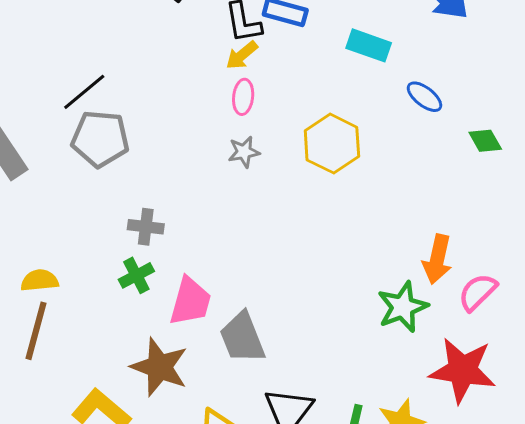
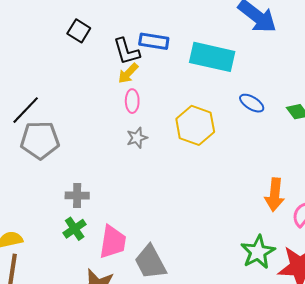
cyan rectangle: (369, 45) -> (212, 57), size x1.5
blue ellipse: (425, 97) -> (252, 103), moved
green star: (403, 307) -> (258, 252), moved

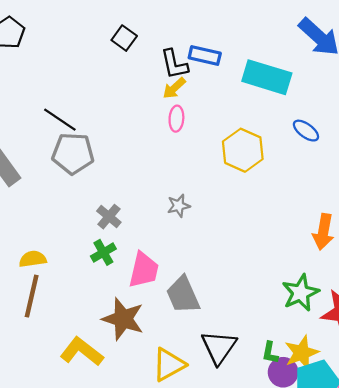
black line: (26, 110) -> (60, 120), turned 76
gray star: (137, 138) -> (179, 206), moved
gray cross: (77, 195) -> (109, 217), turned 35

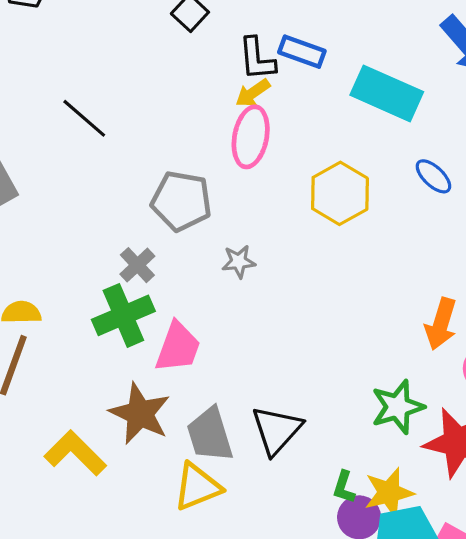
pink ellipse: (176, 119) -> (251, 137), size x1.6
gray pentagon: (73, 153) -> (181, 201), moved
green cross: (103, 252) -> (123, 315), size x1.6
gray trapezoid: (183, 295) -> (210, 435), moved
black triangle: (219, 347) -> (277, 430), moved

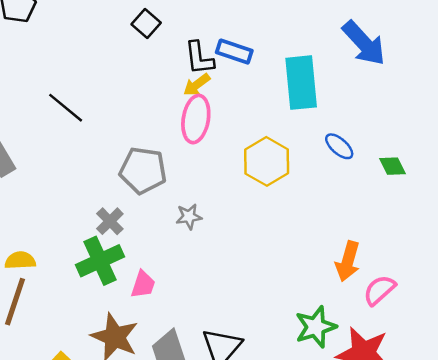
cyan rectangle: (387, 93) -> (301, 83), turned 62
pink trapezoid: (178, 347) -> (143, 285), size x0.7

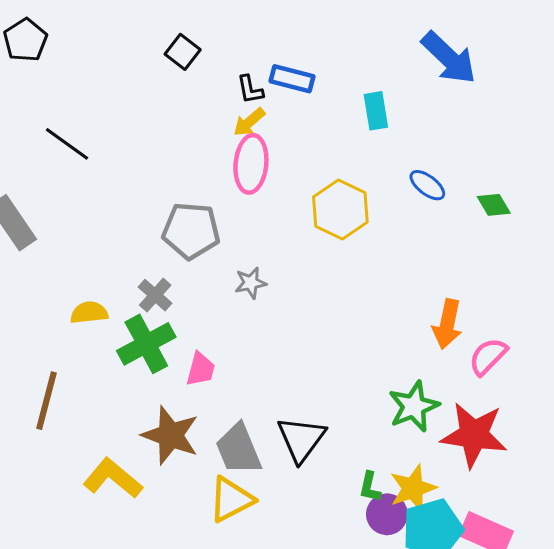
black L-shape: (199, 58) -> (250, 89), size x0.7
cyan rectangle: (301, 83) -> (376, 111), size x0.6
black line: (66, 108) -> (67, 144), moved
yellow semicircle: (20, 260) -> (89, 313), moved

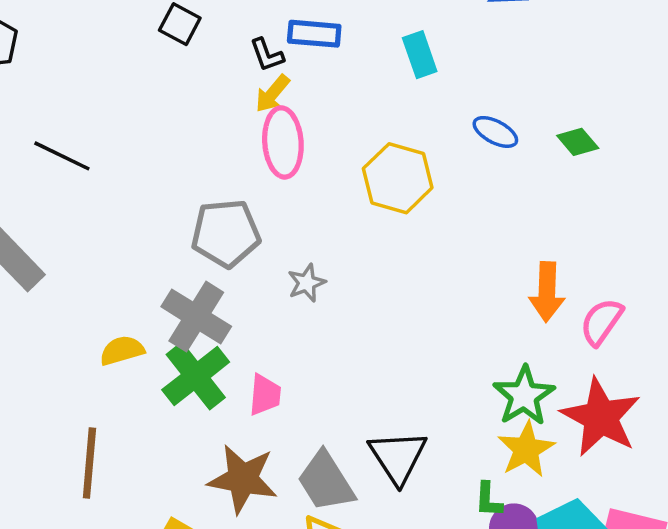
gray cross: (155, 295) -> (196, 317), size x1.6
red star: (474, 435) -> (601, 417), turned 30
yellow star: (413, 488) -> (526, 449), moved

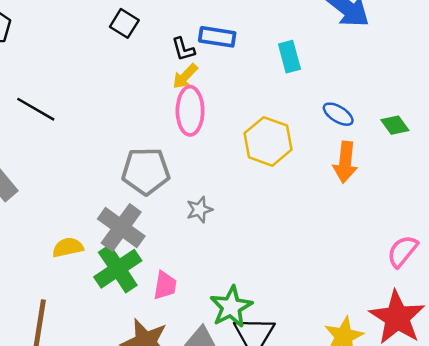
orange arrow: (547, 292) -> (345, 162), moved
green star: (524, 396) -> (231, 307), moved

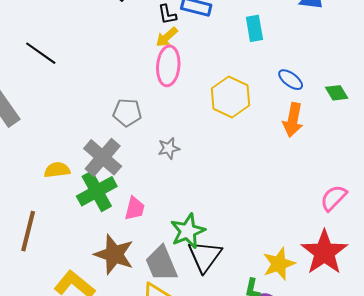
gray pentagon: (146, 171) -> (127, 113), size x0.7

